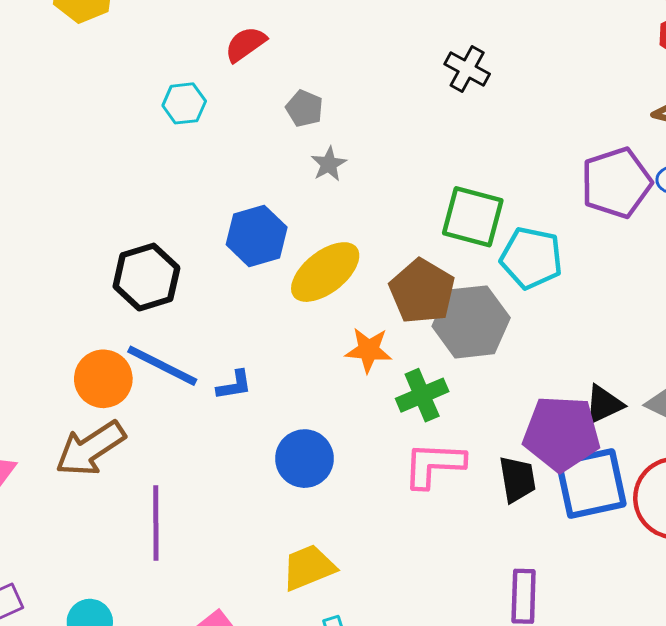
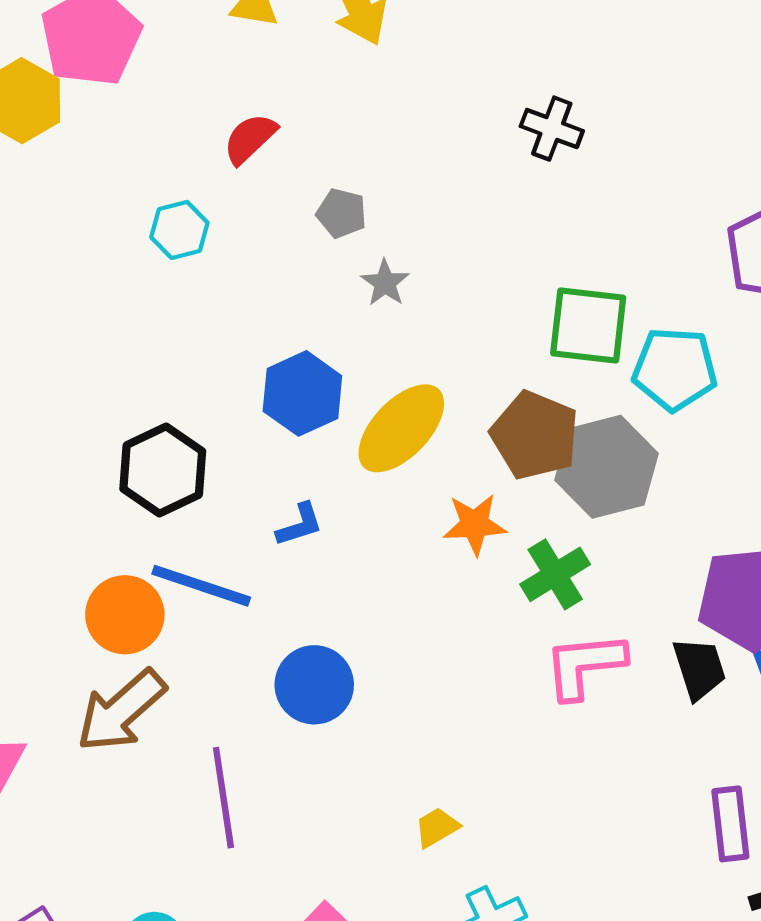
blue L-shape: (234, 385) -> (300, 525), moved
blue circle: (304, 459) -> (314, 685), moved
yellow trapezoid: (309, 567) -> (437, 827), size x0.6

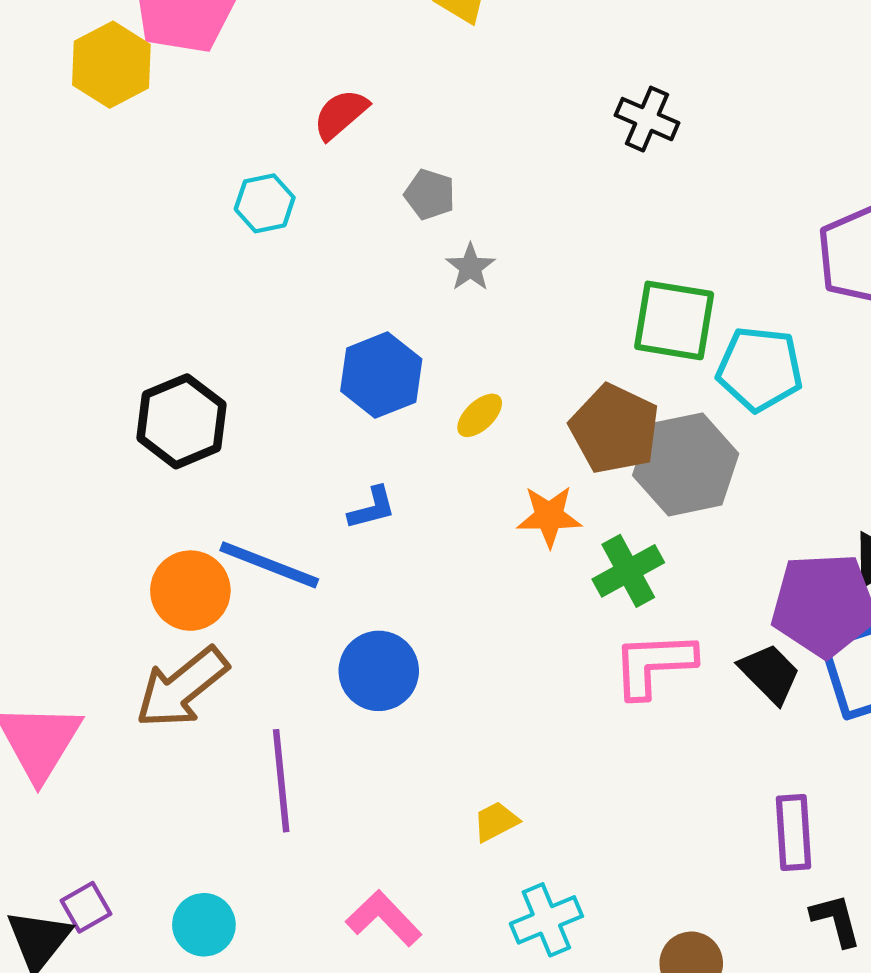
yellow ellipse: (401, 428) -> (480, 415), size x0.5
black hexagon: (163, 470) -> (182, 421), moved
black trapezoid: (699, 668) -> (770, 673), turned -30

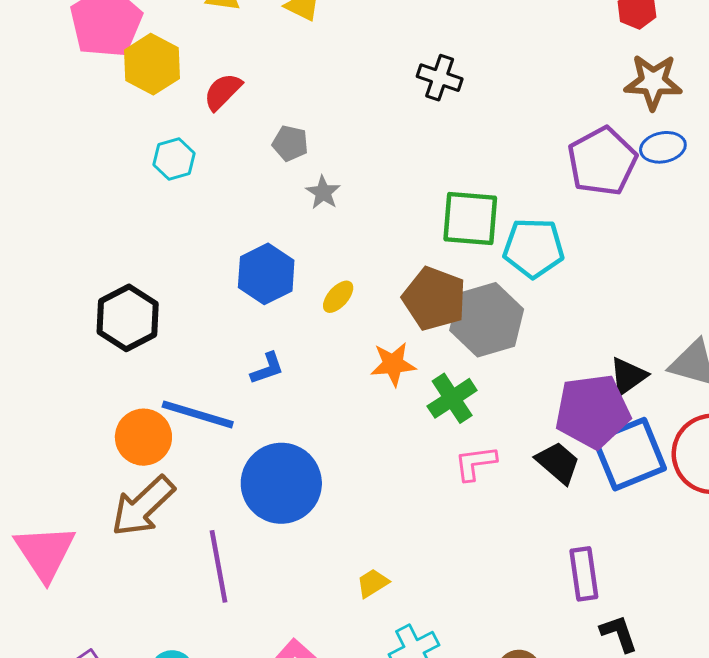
yellow hexagon: (111, 65) -> (152, 64), moved
pink L-shape: (654, 664) -> (475, 463), size x0.7
blue circle: (379, 671) -> (281, 483), size x1.4

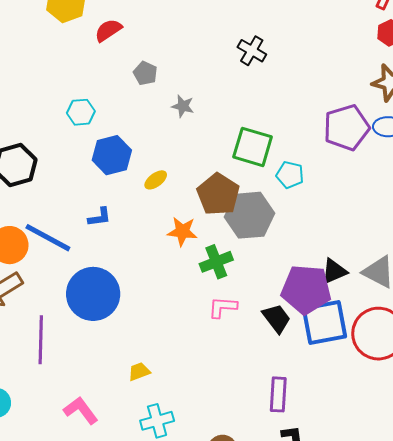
cyan hexagon: (174, 159) -> (81, 112), moved
gray star: (323, 192) -> (183, 106), moved, turned -30
cyan pentagon: (534, 248) -> (290, 175), size x0.7

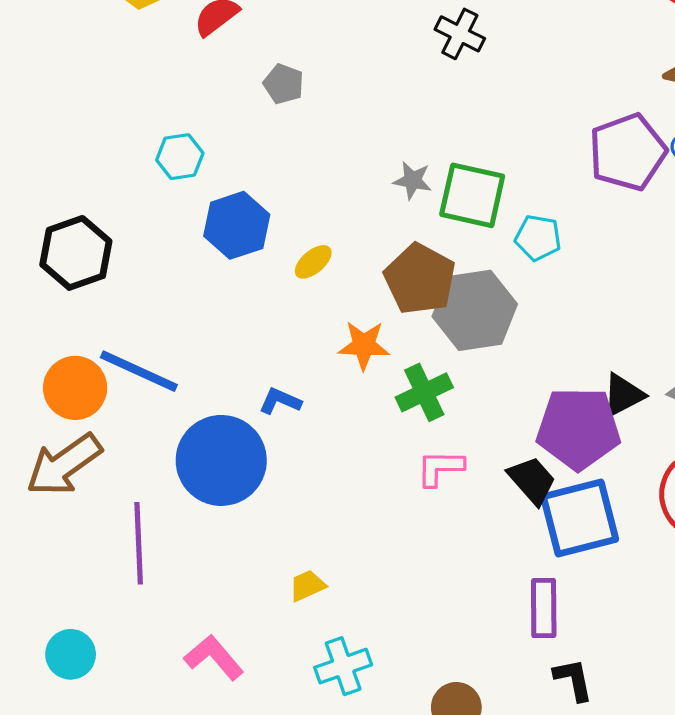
gray star: (183, 106) -> (413, 180), moved
blue L-shape: (100, 217) -> (280, 401), moved, turned -145
blue square: (324, 322) -> (580, 518), moved

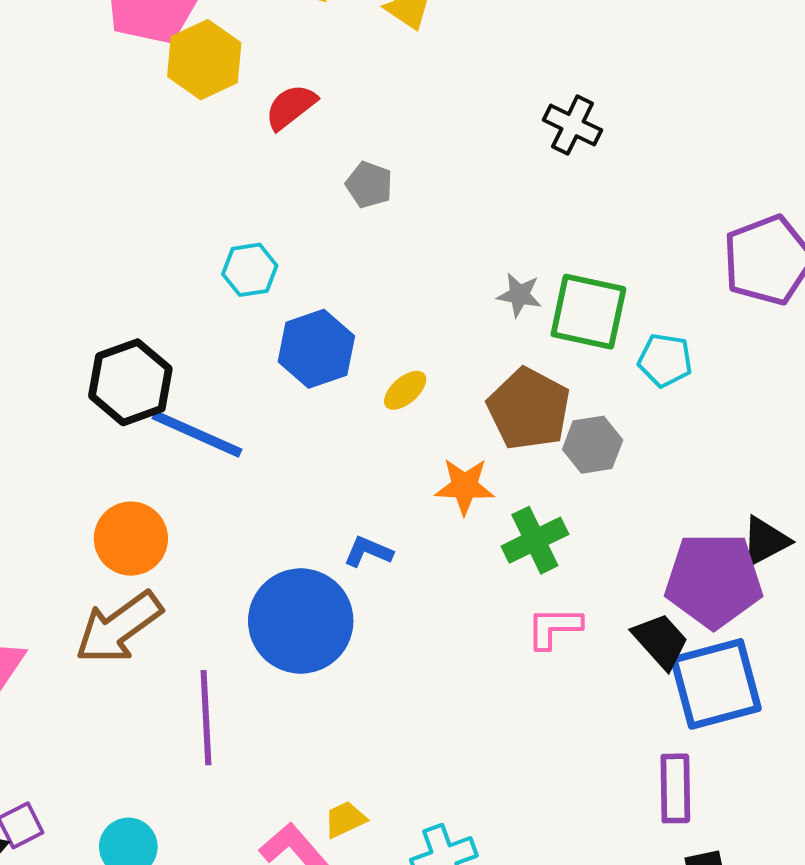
gray hexagon: (475, 310) -> (593, 445), size x0.6
blue line: (139, 371) -> (197, 434), moved
yellow trapezoid: (307, 586) -> (345, 819), moved

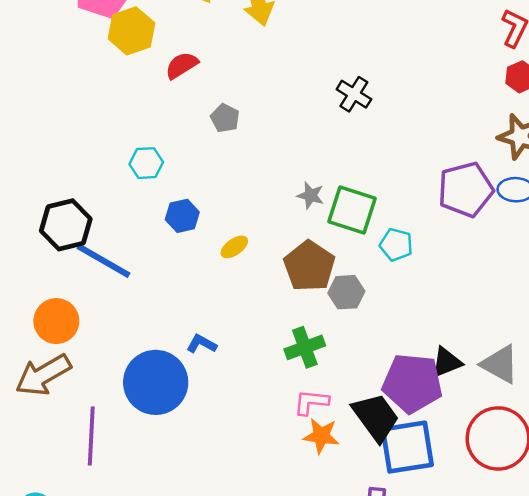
blue hexagon: (316, 349) -> (182, 216), size x0.7
orange star: (465, 486) -> (321, 436), moved
black trapezoid: (660, 641) -> (376, 417), size x1.4

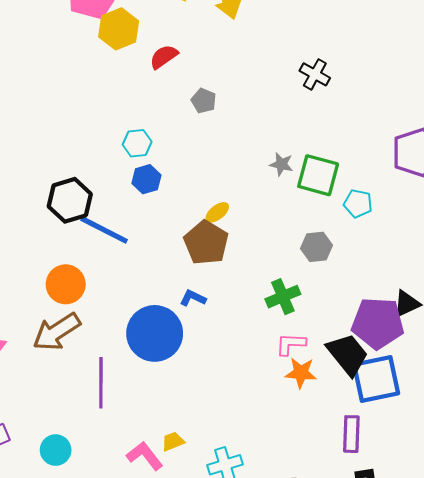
blue hexagon: (182, 216) -> (146, 179), moved
brown pentagon: (309, 266) -> (206, 243), moved

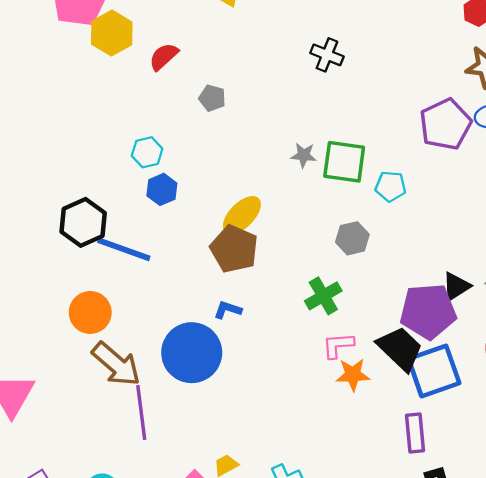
yellow ellipse: (217, 212) -> (242, 215), size x1.6
brown arrow: (57, 332) -> (116, 364), moved, turned -99

